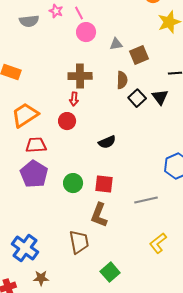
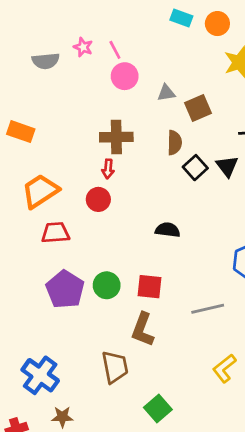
black semicircle: (107, 142) -> (168, 230), moved, turned -150
purple pentagon: (34, 174) -> (65, 289), moved

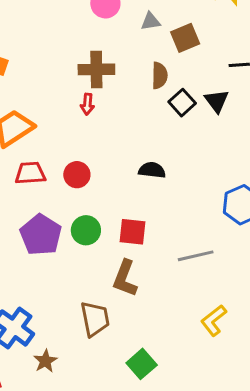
red circle: (98, 199) -> (77, 175), moved
brown star: (62, 417) -> (45, 361), moved, turned -30

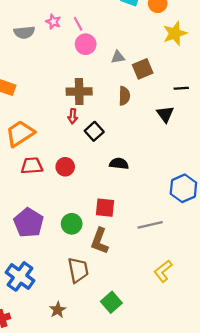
black square: (182, 103) -> (94, 131), moved
green circle: (86, 230) -> (72, 224), moved
purple pentagon: (41, 235) -> (29, 223), moved
brown star: (45, 361) -> (58, 310), moved

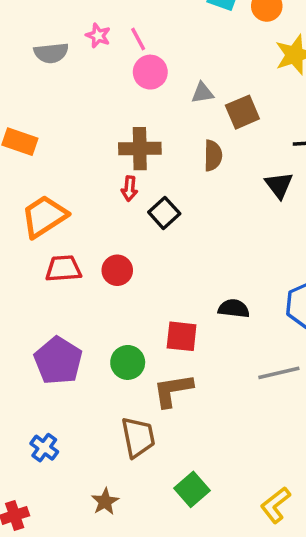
black semicircle: (119, 164) -> (234, 309), moved
gray line: (150, 225) -> (279, 373), moved
brown L-shape: (100, 241) -> (173, 390), turned 60
yellow L-shape: (163, 271) -> (275, 505), moved
blue cross: (20, 276) -> (44, 448), size x0.6

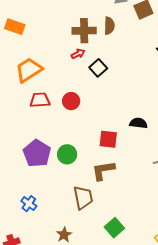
brown semicircle: (213, 156) -> (109, 26), moved
red arrow: (129, 189) -> (78, 54), turned -120
green circle: (128, 362) -> (67, 154), moved

